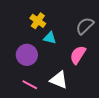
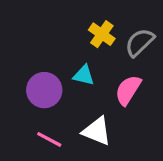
yellow cross: (38, 21) -> (102, 34), moved
cyan triangle: (50, 38) -> (84, 75), moved

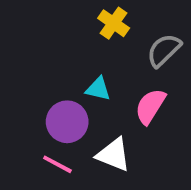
yellow cross: (102, 34) -> (114, 23), moved
purple circle: (44, 90) -> (67, 122), moved

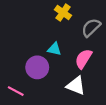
white triangle: (114, 155) -> (76, 86), moved
pink line: (57, 164) -> (16, 91), moved

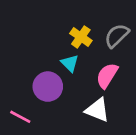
yellow cross: (63, 13) -> (81, 37), moved
cyan triangle: (54, 49) -> (70, 63), turned 32

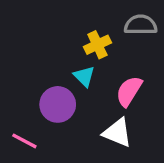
gray semicircle: (117, 36) -> (141, 25), moved, turned 44
yellow cross: (81, 37) -> (97, 45), turned 30

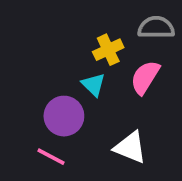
pink semicircle: (129, 91) -> (145, 77), moved
pink line: (24, 141) -> (51, 157), moved

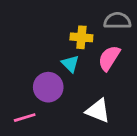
yellow cross: (108, 50) -> (81, 37), turned 30
pink line: (51, 157) -> (25, 118), moved, turned -45

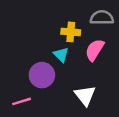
white triangle: (98, 111) -> (85, 95), turned 30

